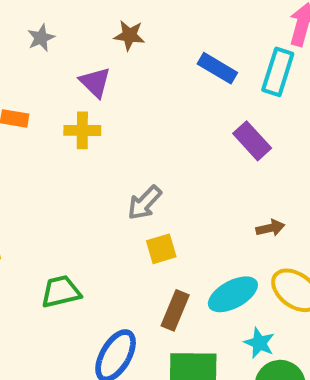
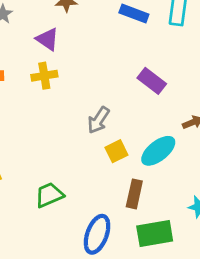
purple rectangle: (252, 141) -> (152, 81), moved
cyan ellipse: (233, 294) -> (158, 151), moved

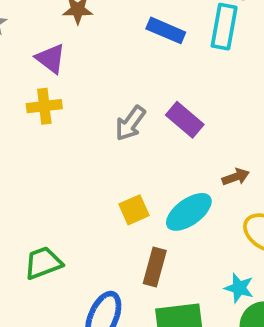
gray arrow: (98, 120) -> (130, 123), moved

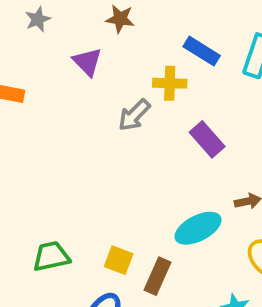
yellow cross: (44, 106) -> (170, 83), moved
gray arrow: (130, 123) -> (134, 115), moved
yellow square: (134, 210) -> (119, 260), moved, turned 36

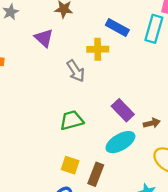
gray arrow: (134, 115) -> (76, 71), turned -75
purple rectangle: (207, 139) -> (123, 110), moved
green trapezoid: (51, 256) -> (72, 120), moved

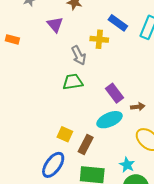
green trapezoid: (72, 120) -> (73, 82), moved

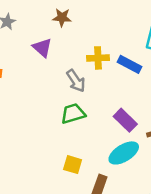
blue rectangle: (118, 23) -> (129, 64), moved
yellow square: (65, 134) -> (73, 165), moved

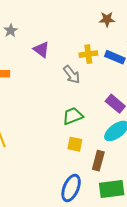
brown star: (62, 17) -> (107, 19), moved
green trapezoid: (73, 114) -> (73, 116), moved

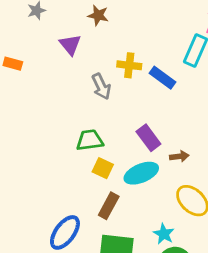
brown star: (107, 19) -> (98, 15), moved
yellow square: (75, 144) -> (103, 168), moved

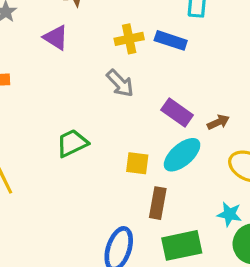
gray arrow: (101, 86) -> (120, 83), moved
green trapezoid: (90, 140) -> (72, 143), moved

